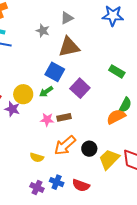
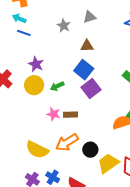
brown triangle: (69, 47) -> (87, 46), size x0.6
blue square: (55, 72) -> (84, 70), moved
purple star: (12, 109) -> (36, 64), moved
yellow semicircle: (37, 157) -> (37, 150), size x1.6

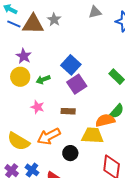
gray triangle: (90, 17) -> (95, 12), moved
brown triangle: (87, 46) -> (33, 24), moved, size x1.6
brown rectangle: (70, 115) -> (68, 111), moved
black circle: (90, 150) -> (70, 153), moved
yellow trapezoid: (108, 163) -> (93, 135), moved, turned 35

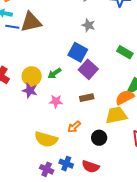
gray star: (54, 20) -> (88, 25), moved
purple star: (24, 56) -> (30, 90), moved
orange arrow: (49, 136) -> (74, 127), size x0.6

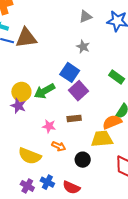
green arrow: (54, 73) -> (44, 91), size x1.5
pink star: (56, 101) -> (49, 126), moved
orange arrow: (74, 127) -> (59, 146), turned -120

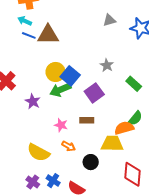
gray star: (83, 47) -> (107, 65), moved
blue square: (70, 72) -> (70, 76), moved
yellow circle: (21, 92) -> (56, 72), moved

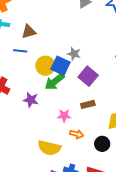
blue line: (29, 35) -> (20, 51), moved
brown triangle: (48, 35) -> (29, 32), size x0.7
gray star: (107, 65) -> (74, 54), moved

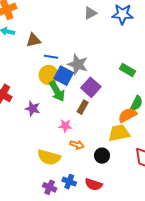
blue line: (20, 51) -> (51, 57), moved
gray star: (74, 54) -> (78, 64), size x1.5
green arrow: (55, 82) -> (57, 91), turned -85
brown rectangle: (88, 104) -> (83, 107), moved, turned -48

